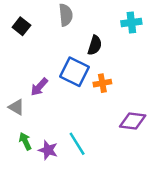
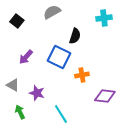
gray semicircle: (66, 15) -> (52, 12), turned -114
orange cross: (102, 83) -> (82, 75), moved
purple arrow: (39, 87) -> (26, 57), moved
purple star: (48, 150) -> (37, 93), moved

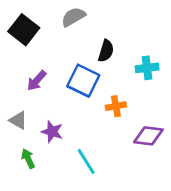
cyan cross: (104, 18) -> (147, 68), moved
black square: (17, 21) -> (24, 30), size x1.5

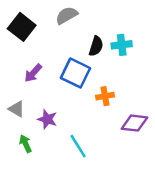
cyan cross: (147, 68) -> (122, 45), moved

